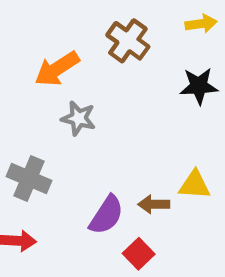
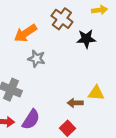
black star: (199, 86) -> (86, 39), moved
purple semicircle: (106, 215) -> (31, 119), moved

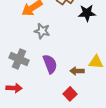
purple semicircle: (31, 119) -> (50, 64), moved, turned -54

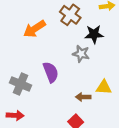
gray star: (42, 31) -> (81, 54), moved
purple semicircle: (50, 64) -> (51, 72), moved

